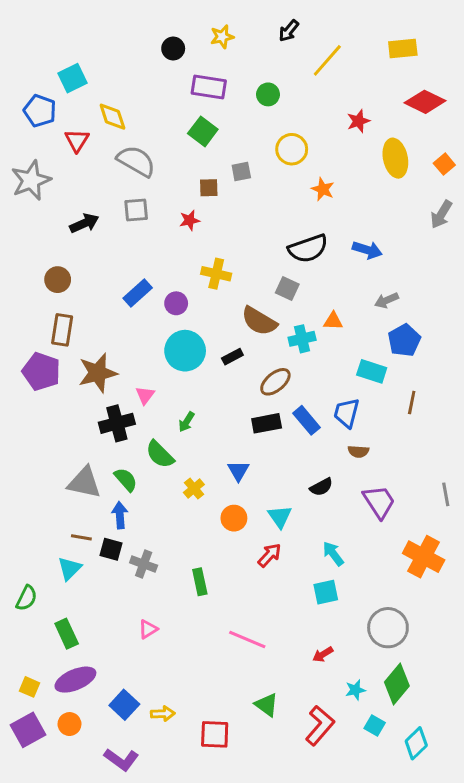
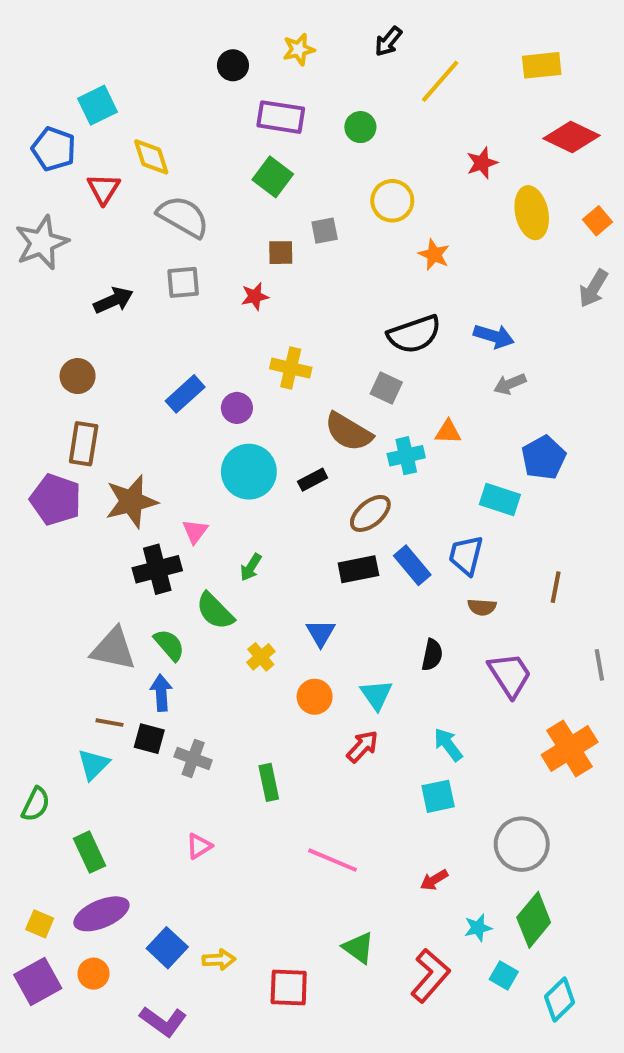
gray arrow: (387, 300) -> (510, 384), moved
brown line: (412, 403) -> (556, 587), moved
black semicircle: (321, 487) -> (432, 655), turned -50
orange cross: (424, 557) -> (570, 749), turned 30

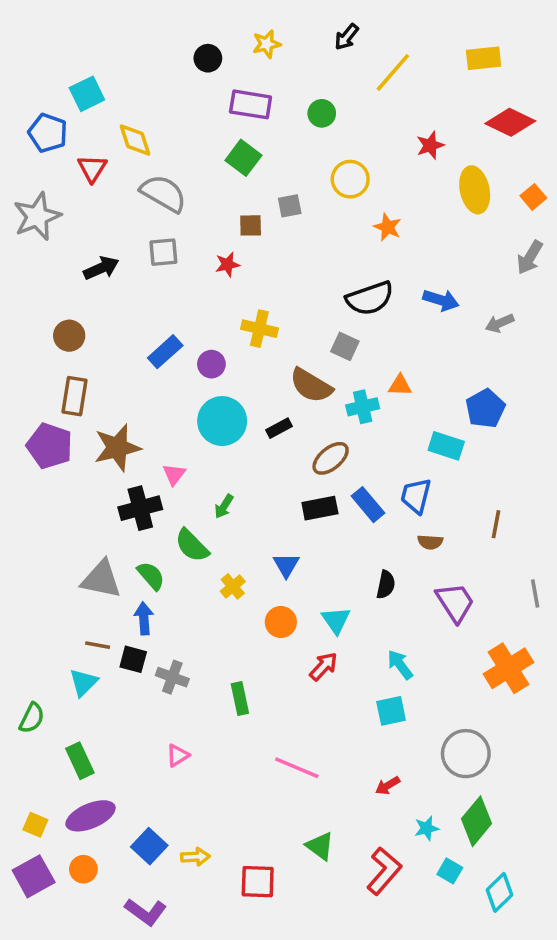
gray arrow: (510, 384) -> (500, 323), moved

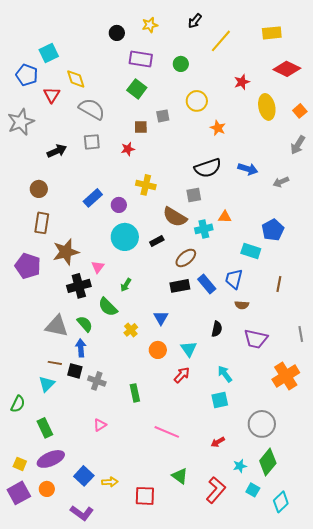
gray square: (345, 346) -> (194, 195), turned -35
purple pentagon: (50, 446) -> (28, 266), moved
brown line: (496, 524) -> (279, 284), moved
purple trapezoid: (455, 602) -> (256, 339), turned 135

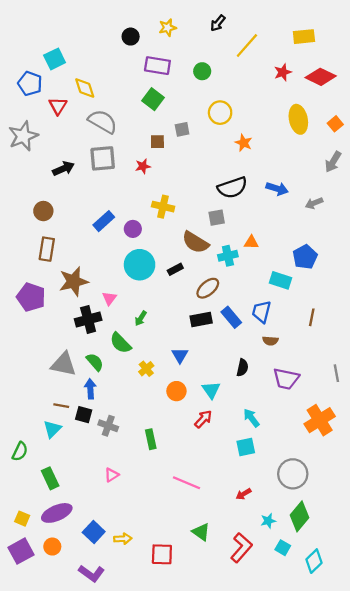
red star: (242, 82) -> (283, 72), moved
gray square: (92, 142) -> (103, 158), size x1.4

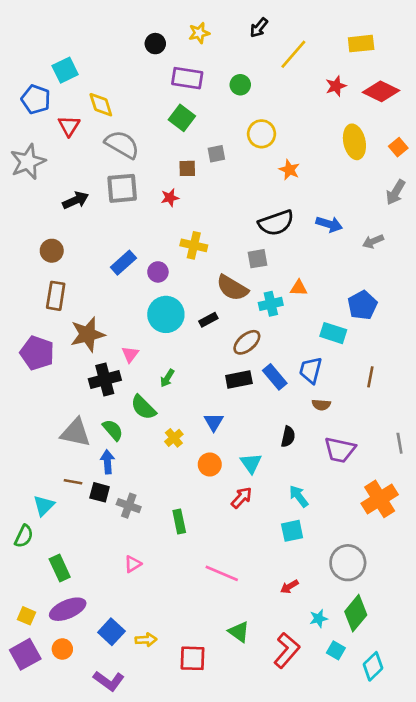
cyan triangle: (52, 429) -> (44, 506), moved

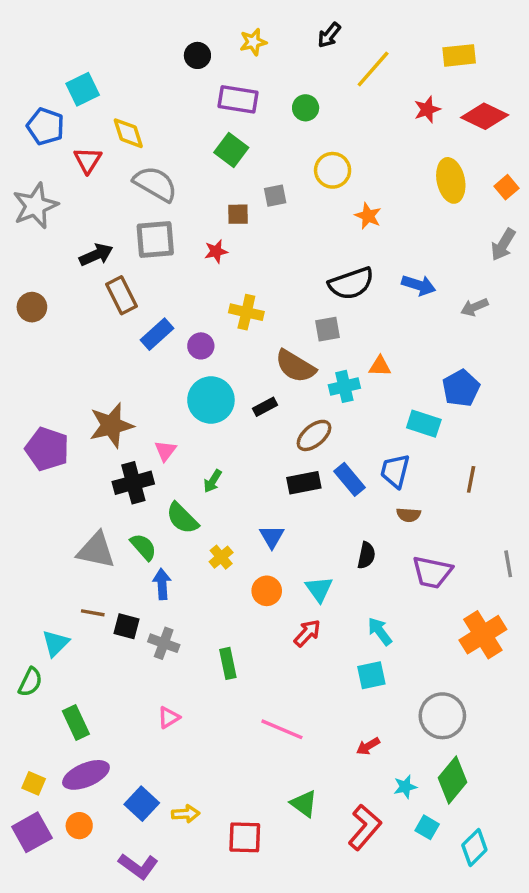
brown circle: (52, 251) -> (32, 307), moved
brown rectangle: (56, 296) -> (121, 295), moved, turned -36
blue arrow: (107, 462) -> (162, 584), moved

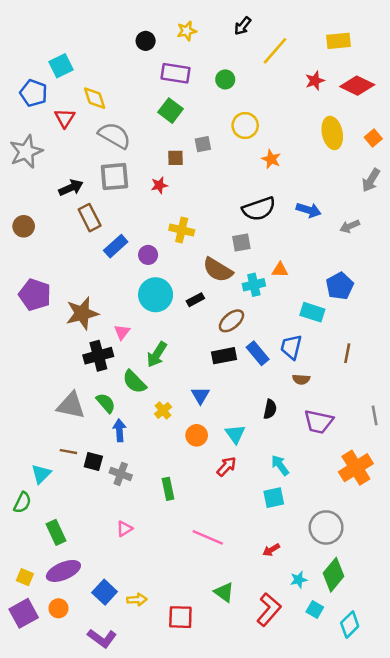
purple pentagon: (47, 449) -> (35, 295), moved
green arrow: (213, 481) -> (157, 354), size x1.5

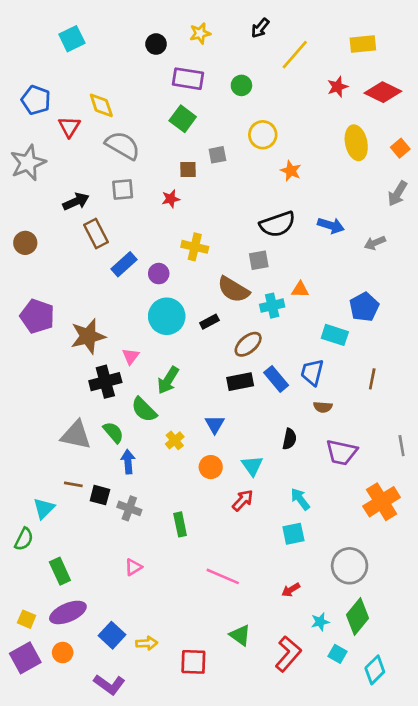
cyan square: (61, 66) -> (72, 39), moved
gray square: (114, 177) -> (123, 189), size x0.7

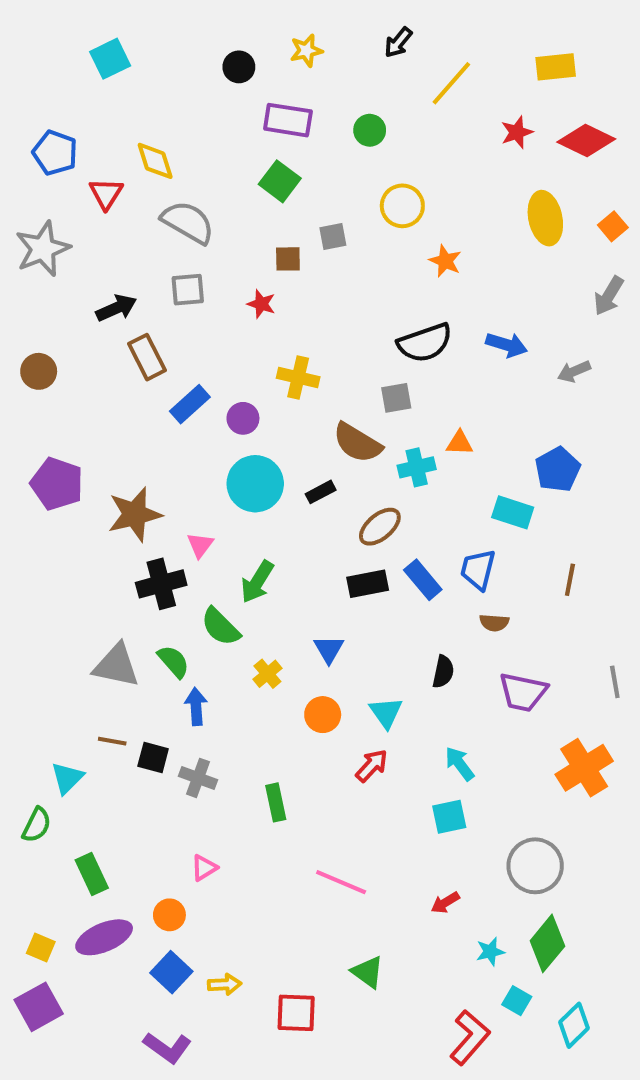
red star: (171, 199) -> (261, 304), turned 30
orange circle: (63, 653) -> (169, 915), moved
red L-shape: (288, 654) -> (470, 1037), moved

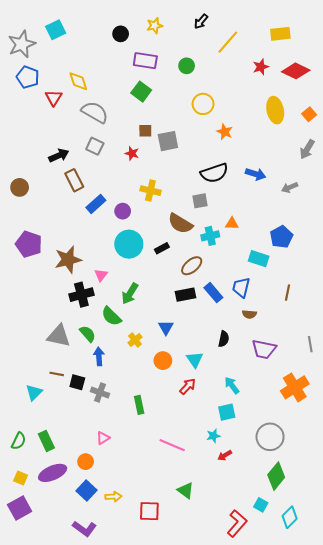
gray square: (333, 237) -> (168, 141), moved, size x1.5
gray star: (43, 249) -> (22, 44), moved
gray square: (188, 290) -> (95, 146), turned 30
green semicircle: (37, 825) -> (19, 441), moved
cyan star: (490, 952) -> (213, 436), moved

